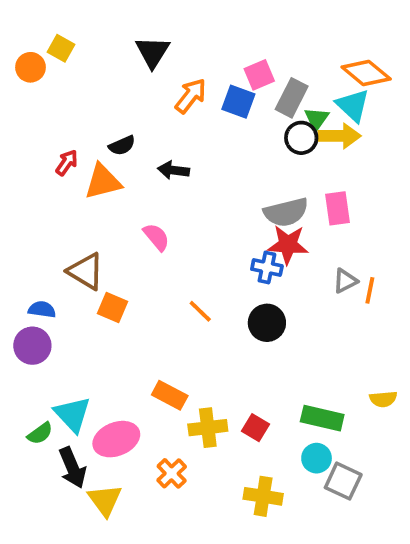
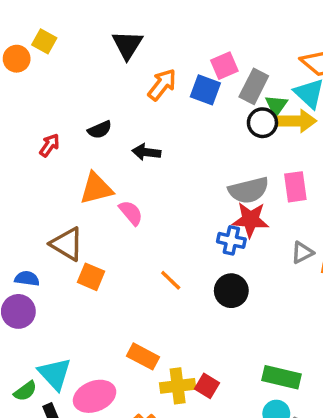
orange triangle: (103, 182) -> (96, 189), moved
red square: (255, 428) -> (207, 386), moved

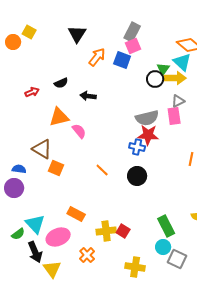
gray rectangle: (254, 86) -> (132, 32), moved
red arrow: (49, 145) -> (32, 92), turned 32
gray triangle: (302, 253) -> (178, 101), moved
orange rectangle: (143, 356) -> (76, 214), moved
green rectangle: (282, 377) -> (166, 226), turned 50

